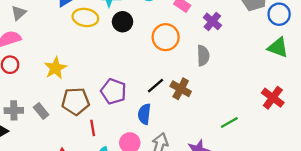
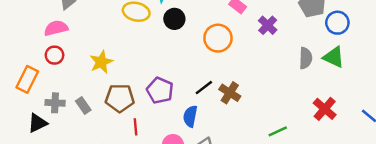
gray semicircle: (203, 56) -> (306, 58), moved

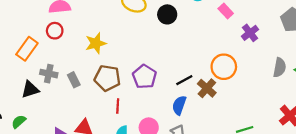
orange circle: (218, 38) -> (224, 67), moved
blue semicircle: (190, 116) -> (179, 105), moved

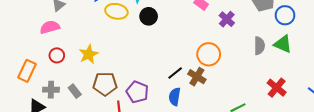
red circle: (55, 31) -> (57, 55), moved
purple pentagon: (144, 77) -> (137, 92), moved

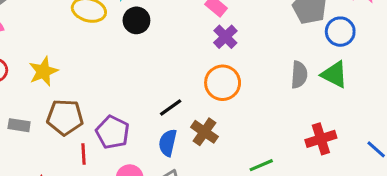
purple cross: (227, 19) -> (225, 37), moved
brown cross: (197, 77) -> (204, 132), moved
red cross: (277, 88) -> (321, 139), turned 30
gray rectangle: (75, 91) -> (19, 125), turned -48

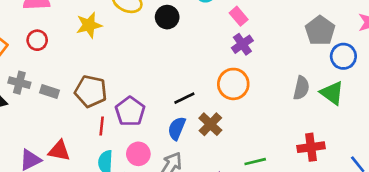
yellow star: (43, 71) -> (89, 25), moved

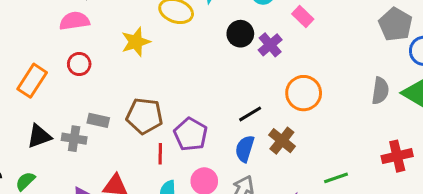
black circle: (167, 17) -> (240, 34), moved
purple cross: (242, 44) -> (270, 45), moved
gray cross: (19, 83) -> (74, 139), moved

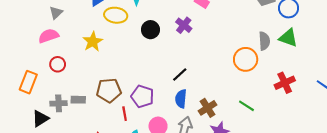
black circle: (240, 34) -> (150, 30), moved
orange circle: (304, 93) -> (246, 59), moved
gray cross: (74, 139) -> (59, 103), moved
brown cross: (282, 141) -> (208, 108), moved, turned 30
green line: (336, 178) -> (246, 106), turned 63

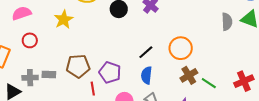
orange circle: (246, 59) -> (181, 48), moved
red cross: (285, 83) -> (244, 81), moved
brown cross: (208, 108) -> (189, 75), moved

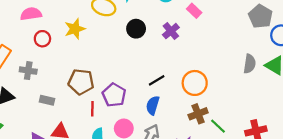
red circle: (30, 40) -> (42, 39), moved
gray rectangle: (49, 74) -> (47, 100), moved
gray cross: (30, 78) -> (28, 71), moved

